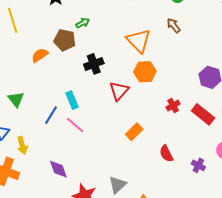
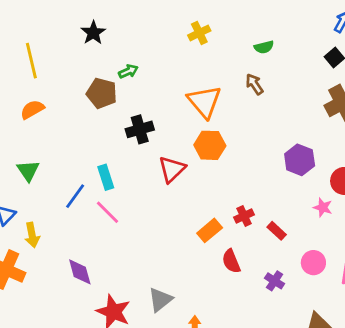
orange semicircle: (40, 55) -> (32, 109), moved
red cross: (173, 106) -> (244, 216), moved
red rectangle: (203, 114) -> (277, 231), moved, size x0.6
orange rectangle: (134, 132) -> (210, 230), moved

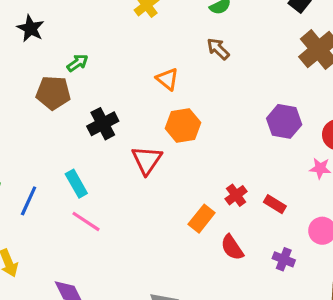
orange triangle: (204, 102) -> (167, 79), size x0.6
blue line: (75, 196) -> (29, 201), moved

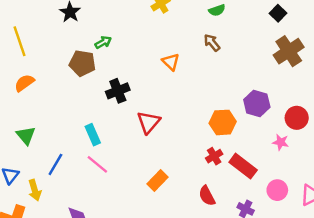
orange hexagon: (183, 126) -> (223, 122), moved
blue line: (29, 201) -> (55, 164), moved
red rectangle: (275, 204) -> (243, 166), size x1.6
orange rectangle: (202, 219) -> (157, 181), moved

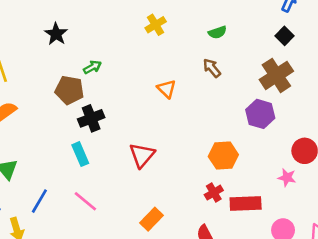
brown cross: (289, 51) -> (276, 75), moved
black cross: (118, 91) -> (91, 118), moved
purple hexagon: (257, 103) -> (260, 114), moved
cyan rectangle: (93, 135) -> (80, 154), moved
red rectangle: (243, 166) -> (246, 204), turned -40

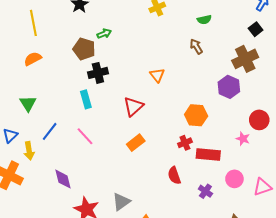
orange triangle: (166, 89) -> (157, 75), moved
orange rectangle: (151, 219) -> (136, 143), moved

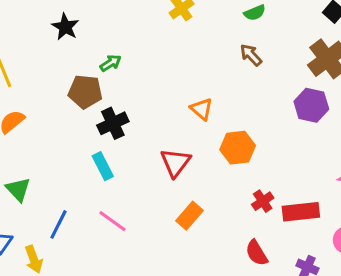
orange hexagon: (196, 115) -> (238, 148), moved

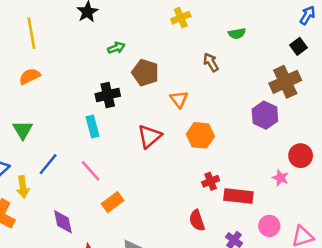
brown arrow: (251, 55) -> (211, 62), moved
brown pentagon: (85, 92) -> (145, 73), moved
orange rectangle: (190, 216) -> (113, 202), moved

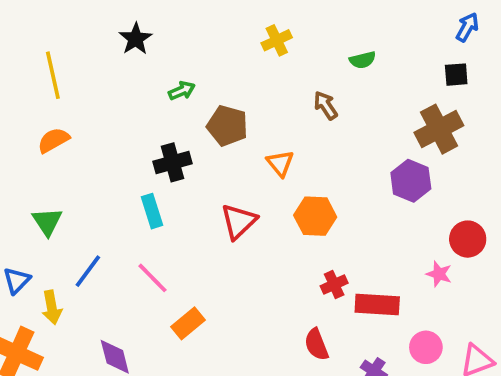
black square: (298, 46) -> (456, 75), turned 35

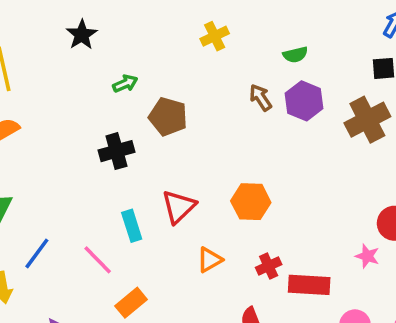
orange triangle: (280, 163) -> (210, 260), moved, turned 40
purple hexagon: (411, 181) -> (304, 101), moved
cyan rectangle: (152, 211) -> (132, 226), moved

